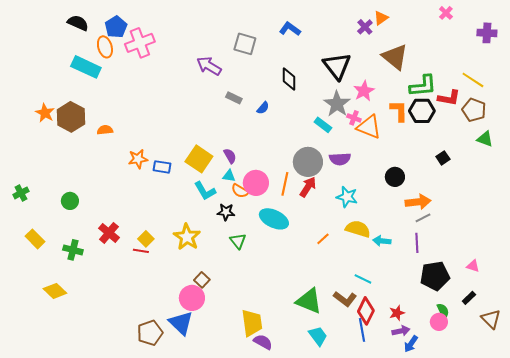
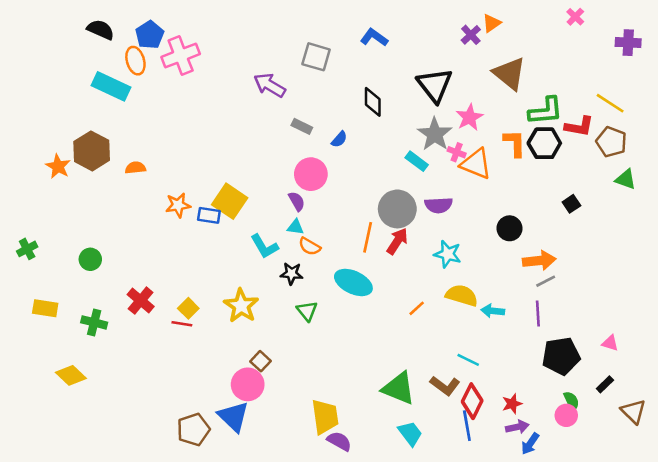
orange star: (45, 113) -> (58, 166), moved
yellow square: (199, 159) -> (230, 201), moved
pink circle: (256, 183) -> (311, 174), moved
yellow rectangle: (35, 239) -> (45, 308), turned -36

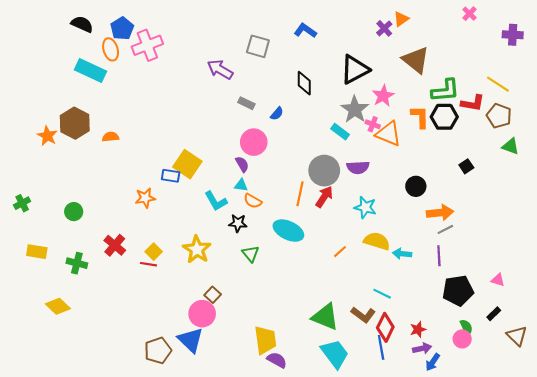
black triangle: (435, 85) -> (355, 69), turned 40
orange star: (178, 205) -> (145, 198), moved
cyan trapezoid: (410, 433) -> (335, 354), size x1.4

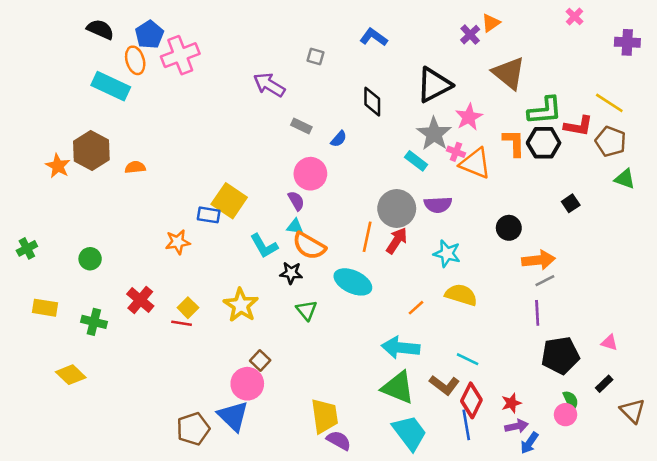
gray square: (258, 46) -> (316, 56), size x0.6
orange semicircle: (253, 201) -> (309, 246), size x1.5
cyan arrow: (402, 254) -> (401, 348), moved, size x1.6

